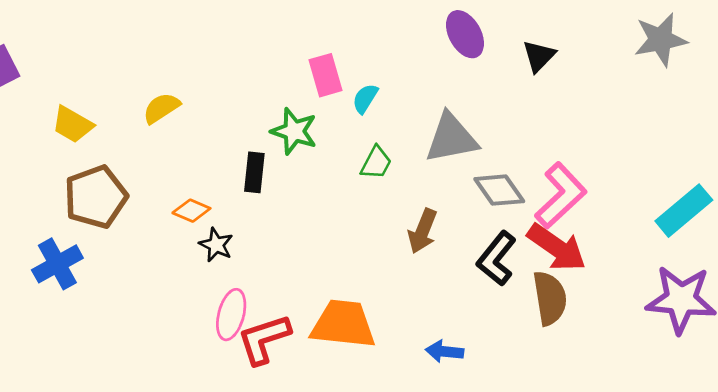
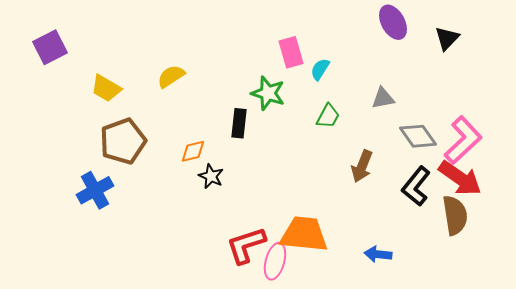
gray triangle: (451, 138) -> (383, 98), size x0.6
orange diamond: (191, 211) -> (193, 151), turned -36
pink ellipse: (231, 315) -> (275, 261), moved

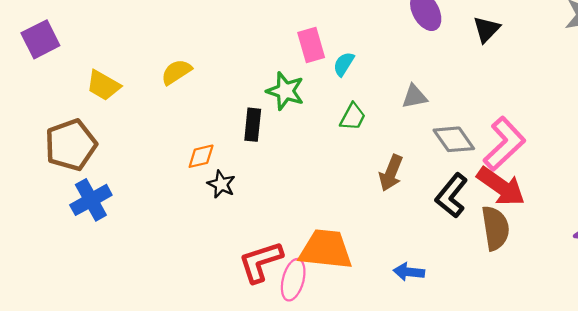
brown pentagon: (123, 141) -> (71, 145), moved

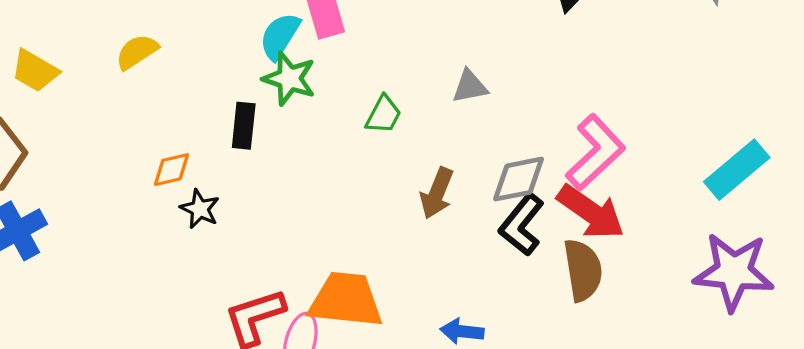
cyan semicircle: (344, 64) -> (280, 36), moved, size x1.4
gray diamond: (454, 139) -> (519, 179), moved, turned -66

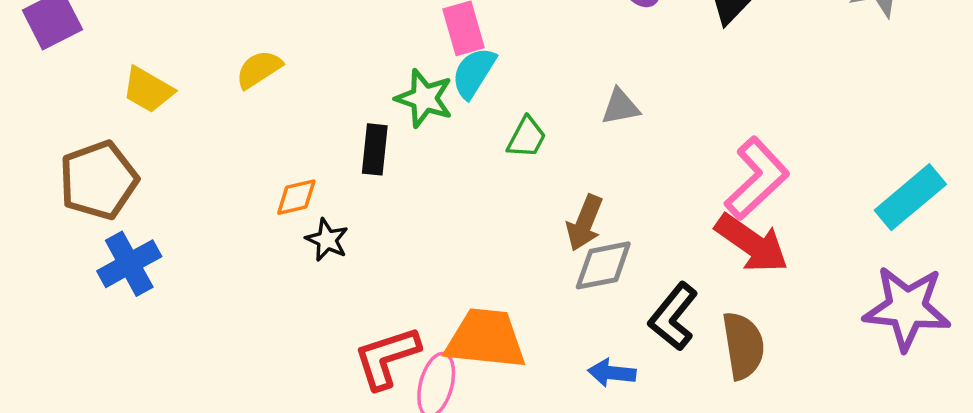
cyan semicircle: (280, 36) -> (474, 73), moved
gray diamond: (519, 179) -> (603, 265), moved
black L-shape: (522, 225) -> (673, 317), moved
brown semicircle: (583, 270) -> (743, 346), moved

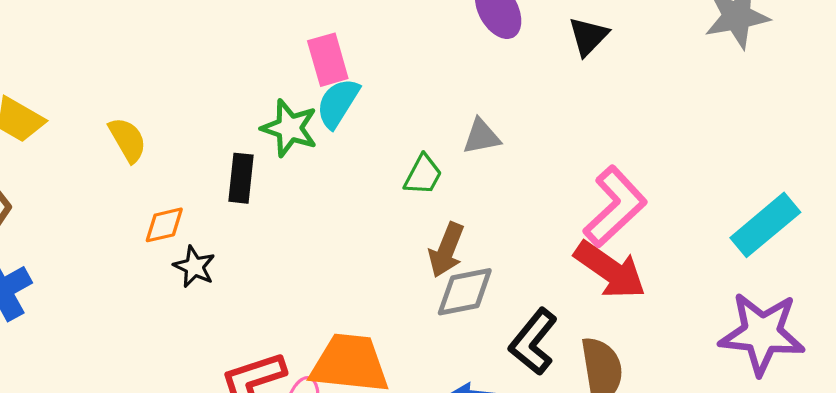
yellow semicircle: (259, 69) -> (128, 140), moved, turned 93
green trapezoid: (527, 138) -> (423, 175), moved

